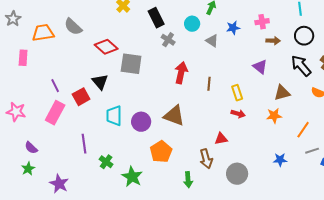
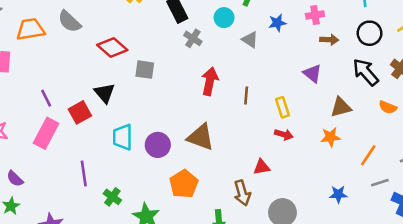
gray square: (131, 64) -> (145, 70), size x0.7

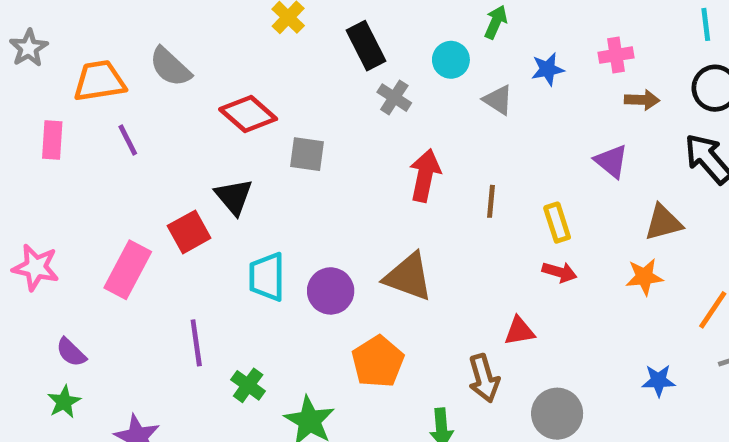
purple line: (46, 98) -> (128, 140), moved

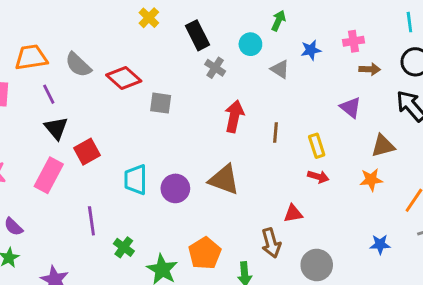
gray semicircle: (170, 67) -> (78, 65), moved
black triangle: (234, 197) -> (56, 128), moved
orange pentagon: (378, 362) -> (205, 253), moved

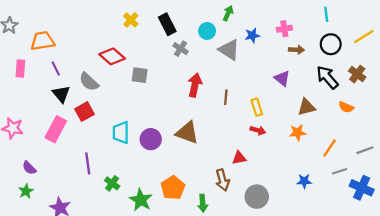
yellow cross: (149, 18) -> (131, 20), moved
gray semicircle: (78, 65) -> (89, 82), moved
gray triangle: (280, 69) -> (229, 50), size x1.5

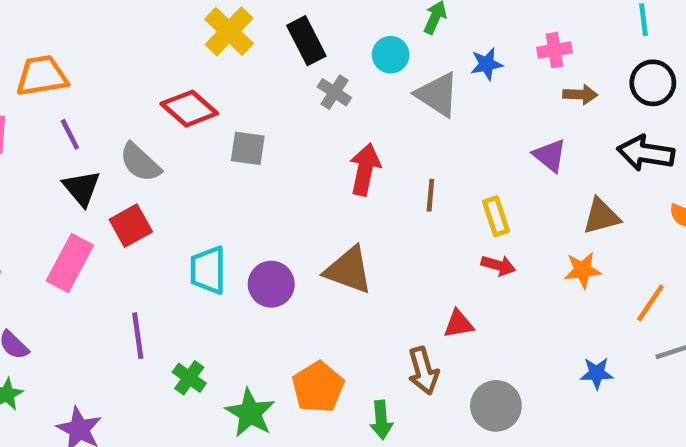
yellow cross: (131, 20) -> (229, 31), size x1.5
black arrow: (327, 77) -> (646, 153), turned -40

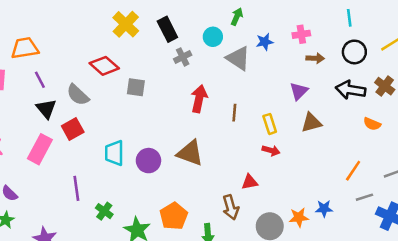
gray cross: (334, 92) -> (183, 57), turned 30
purple triangle: (550, 155) -> (299, 91), turned 36
brown triangle: (601, 216) -> (311, 123), moved
orange star: (583, 270) -> (299, 217), moved

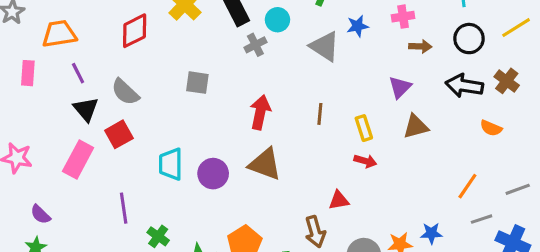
cyan circle: (213, 37) -> (277, 20), moved
red diamond: (104, 66) -> (135, 31), moved, turned -68
red arrow: (199, 99) -> (260, 112), moved

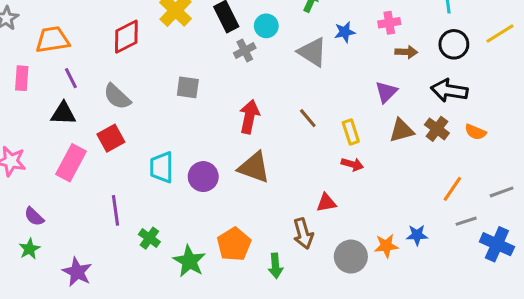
brown cross: (507, 81) -> (437, 129), moved
black triangle: (86, 109) -> (63, 114), moved, turned -48
brown line: (320, 114) -> (308, 118), turned -45

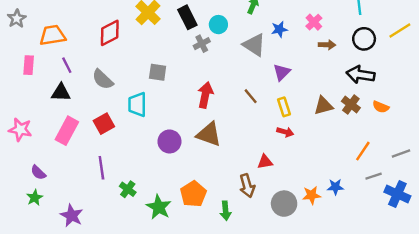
pink cross: (389, 23) -> (314, 22), turned -35
purple triangle: (386, 92) -> (282, 72), moved
red square: (111, 138) -> (104, 124), moved
cyan trapezoid: (162, 167) -> (137, 104), moved

